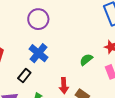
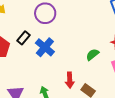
black rectangle: (24, 75) -> (23, 38), moved

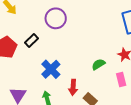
blue cross: (45, 47) -> (51, 69), moved

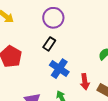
black rectangle: (32, 40) -> (49, 44), moved

